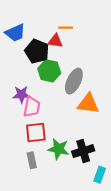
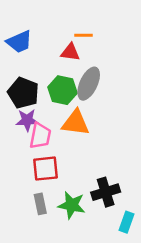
black pentagon: (37, 51) -> (23, 93), moved
gray ellipse: (74, 81) -> (89, 84), moved
orange triangle: (88, 104) -> (76, 123), moved
green star: (58, 149) -> (72, 205), moved

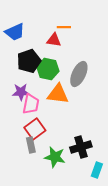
gray ellipse: (89, 84) -> (79, 74), moved
black pentagon: (23, 93) -> (29, 61), moved, turned 30
red square: (46, 169) -> (35, 129), turned -30
gray rectangle: (40, 204) -> (31, 145), moved

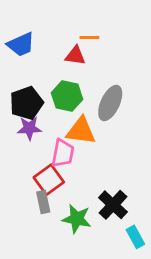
black pentagon: (29, 61) -> (27, 103), moved
pink trapezoid: (31, 104) -> (63, 153), moved
black cross: (81, 147) -> (113, 205), turned -30
cyan rectangle: (97, 170) -> (135, 237), turned -49

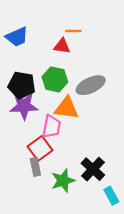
black pentagon: (27, 103) -> (22, 85), turned 30
gray ellipse: (110, 103) -> (91, 85), turned 40
purple star: (29, 128) -> (24, 106), size x1.4
green star: (77, 219) -> (63, 181), turned -30

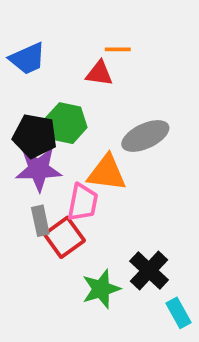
green hexagon: (55, 79) -> (66, 123), moved
gray rectangle: (35, 167) -> (40, 221), moved

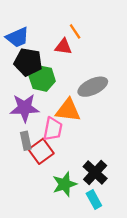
orange line: (118, 49) -> (75, 31), turned 56
black pentagon: (35, 136) -> (28, 62), moved
cyan rectangle: (179, 313) -> (94, 200), moved

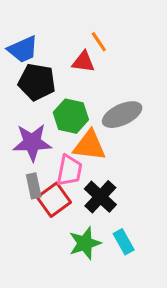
green hexagon: (42, 78) -> (71, 116), moved
black cross: (95, 172) -> (100, 197), moved
cyan rectangle: (94, 200) -> (124, 242), moved

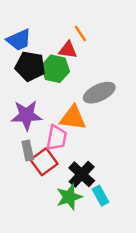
green hexagon: (71, 116) -> (55, 69), moved
black cross: (100, 197) -> (82, 174), moved

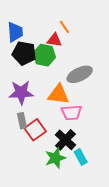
blue trapezoid: (19, 40) -> (15, 32), turned -70
pink trapezoid: (57, 138) -> (72, 113), moved, turned 75

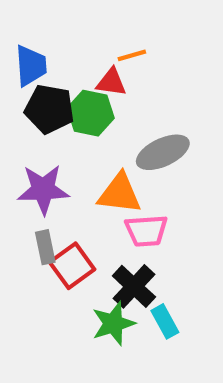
orange line: (64, 27) -> (132, 55), turned -72

